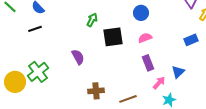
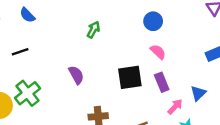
black line: (35, 29) -> (20, 52), moved
black square: (113, 37) -> (130, 77), moved
pink semicircle: (145, 38) -> (158, 52), turned 64

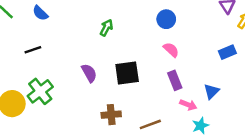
black square: (130, 77) -> (127, 73), moved
pink arrow: (175, 107) -> (188, 105), turned 70

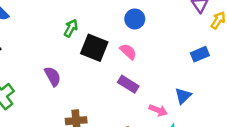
pink semicircle: (171, 50) -> (128, 52), moved
black square: (127, 73) -> (94, 48), moved, turned 30
purple rectangle: (175, 80) -> (128, 84), moved, turned -36

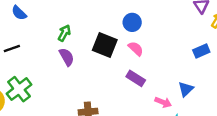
blue circle: (135, 19) -> (132, 22), moved
green arrow: (71, 28) -> (64, 33), moved
purple semicircle: (53, 76) -> (67, 57), moved

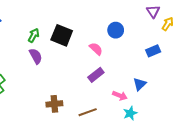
blue circle: (132, 22) -> (116, 30), moved
black square: (105, 45) -> (62, 35), moved
purple rectangle: (136, 78) -> (96, 75), turned -70

